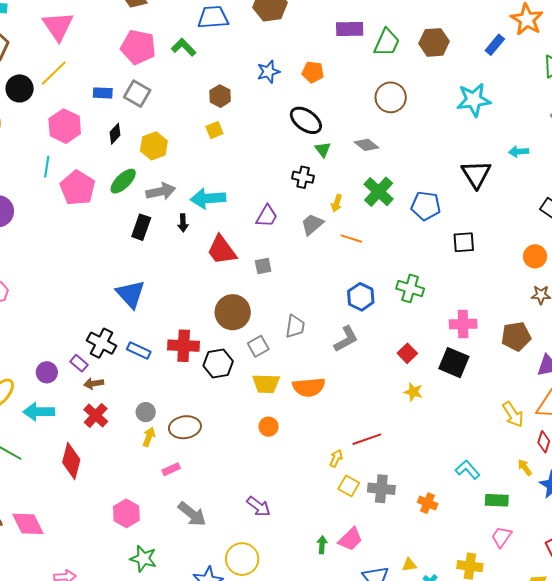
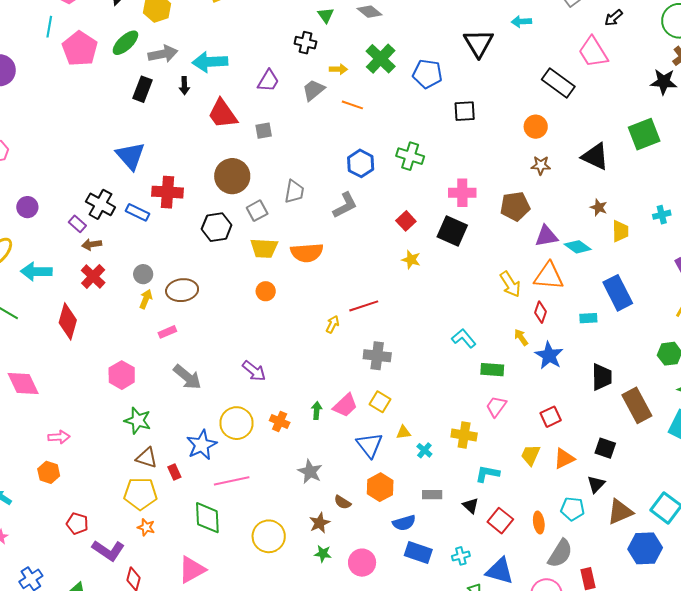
yellow arrow: (337, 203) -> (338, 69), turned -108
red cross: (184, 346) -> (168, 192), moved
purple circle: (47, 372) -> (27, 207), moved
yellow square: (349, 486) -> (380, 402), moved
orange cross: (428, 503) -> (280, 421), moved

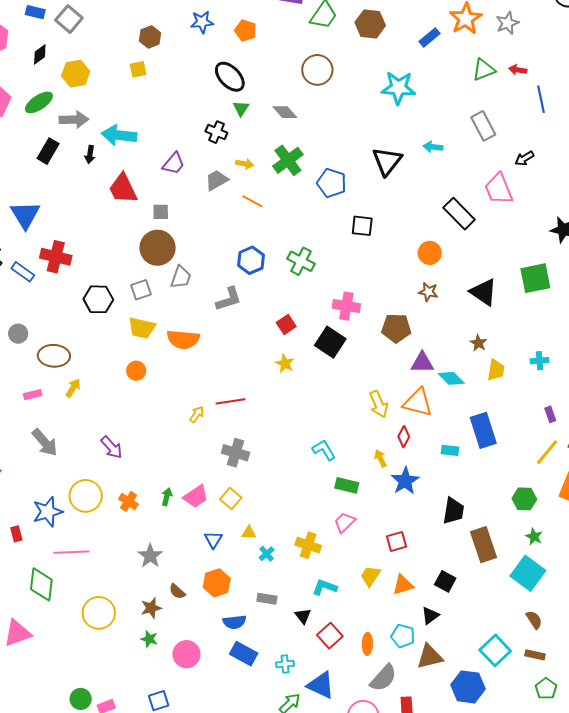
brown circle: (232, 176) -> (158, 248), moved
yellow arrow: (146, 299) -> (73, 388), moved
blue triangle: (370, 445) -> (213, 540), size x0.7
brown triangle: (620, 512) -> (430, 657), moved

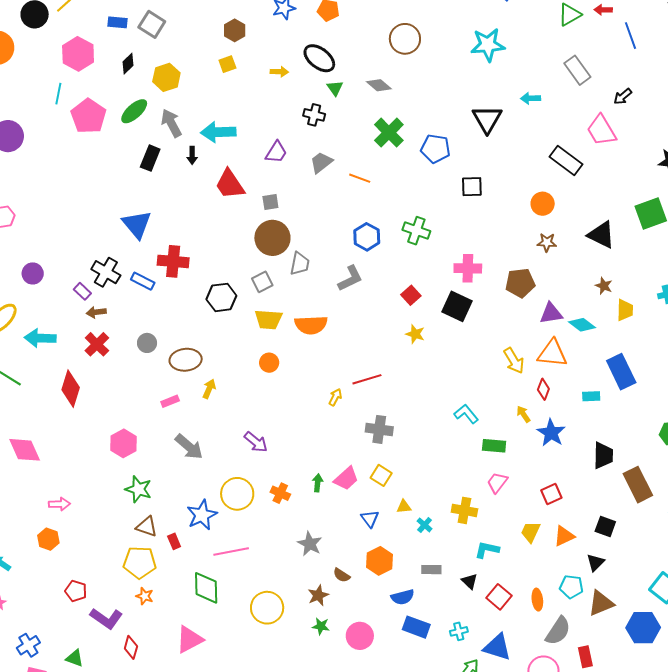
gray arrow: (74, 120) -> (171, 123), turned -108
yellow arrow: (245, 164) -> (279, 72), moved

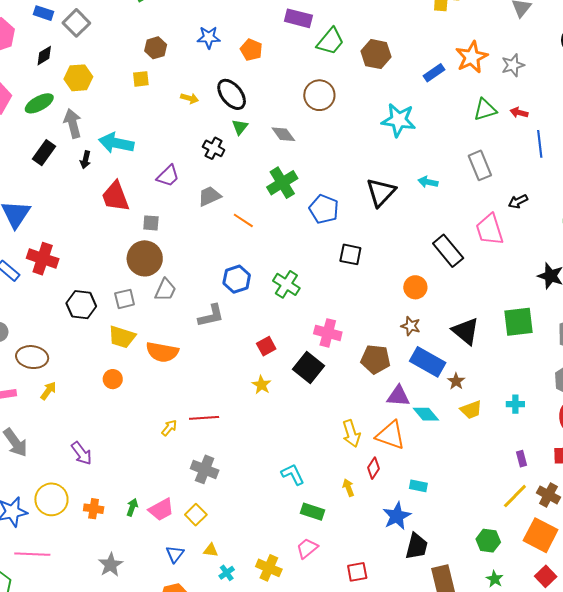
yellow trapezoid: (625, 310) -> (471, 410), turned 55
blue rectangle: (621, 372) -> (428, 362), moved, turned -48
blue star: (551, 433) -> (397, 516), moved
orange cross: (280, 493) -> (94, 509), turned -30

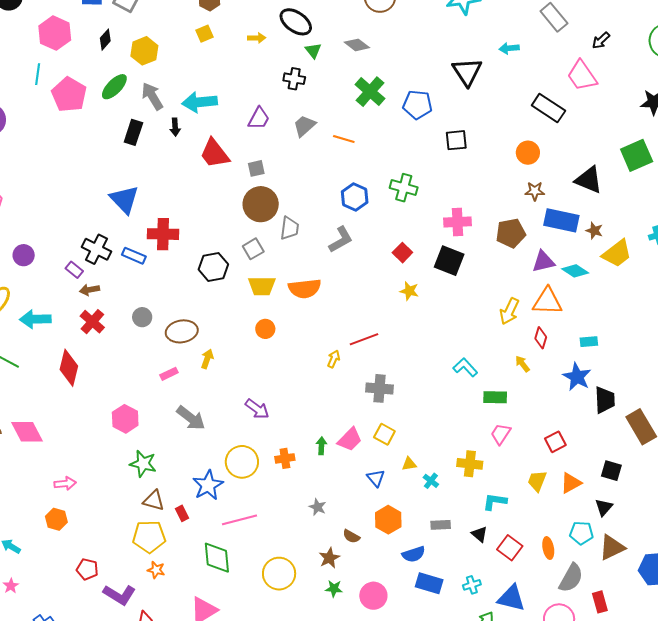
yellow trapezoid: (471, 410) -> (617, 253), size x1.4
yellow arrow: (351, 434) -> (509, 311), turned 60
gray star: (111, 565) -> (318, 507), size x0.7

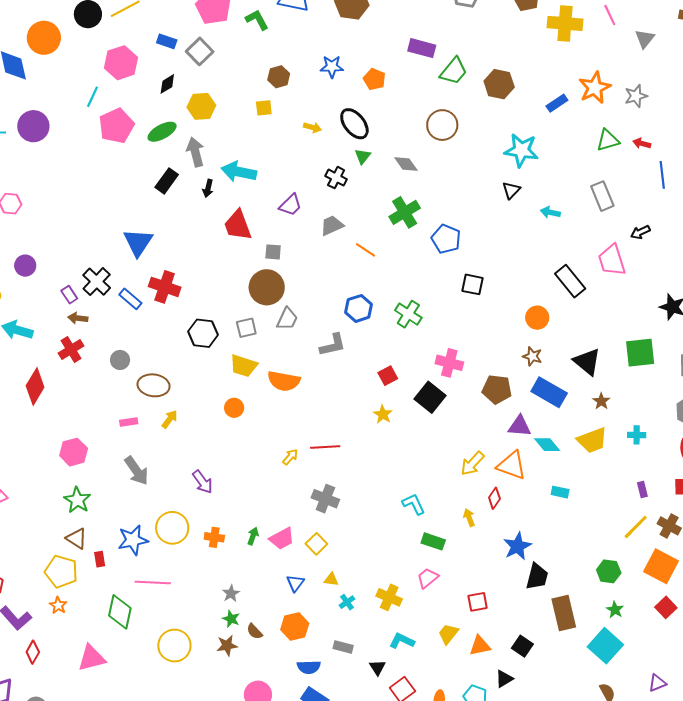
black triangle: (467, 72) -> (511, 190), moved, size x0.6
brown star: (594, 231) -> (601, 401), moved
cyan rectangle: (589, 342) -> (560, 492), moved
green star: (334, 589) -> (231, 619), moved

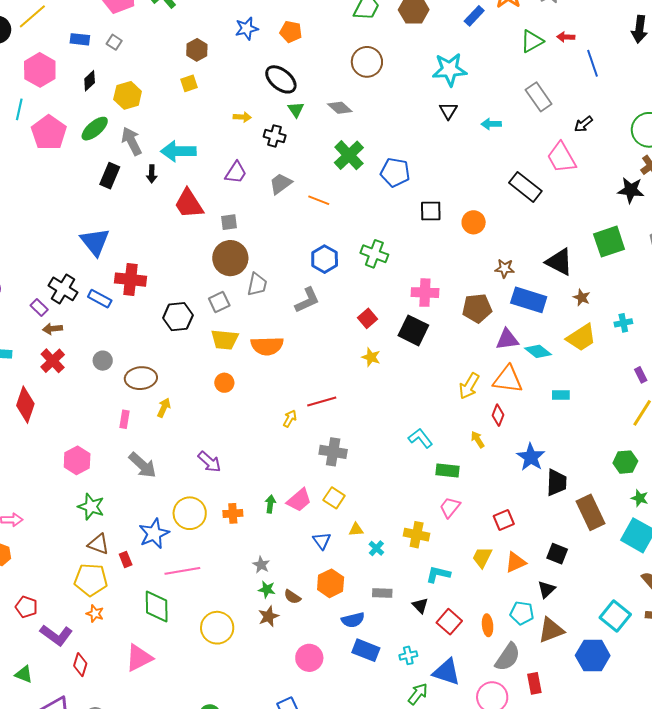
gray square: (200, 51) -> (114, 42), size x0.6
yellow arrow: (312, 127) -> (242, 117), moved
orange circle: (537, 318) -> (474, 222), moved
pink rectangle: (129, 422) -> (125, 419), turned -60

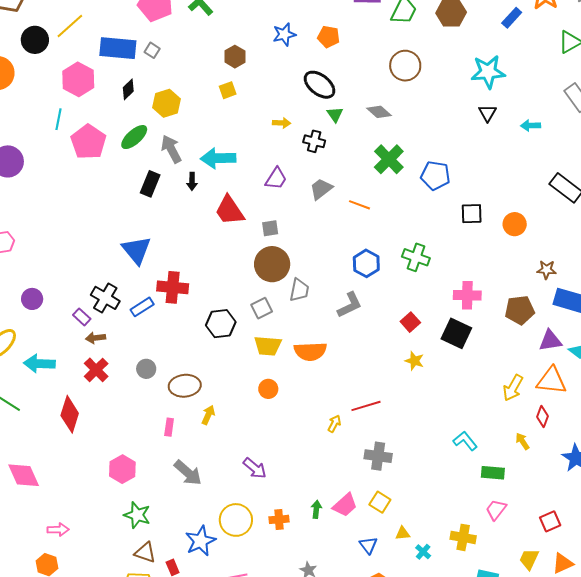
blue rectangle: (80, 39) -> (118, 48), size x1.8
blue rectangle: (100, 299) -> (142, 307), turned -60

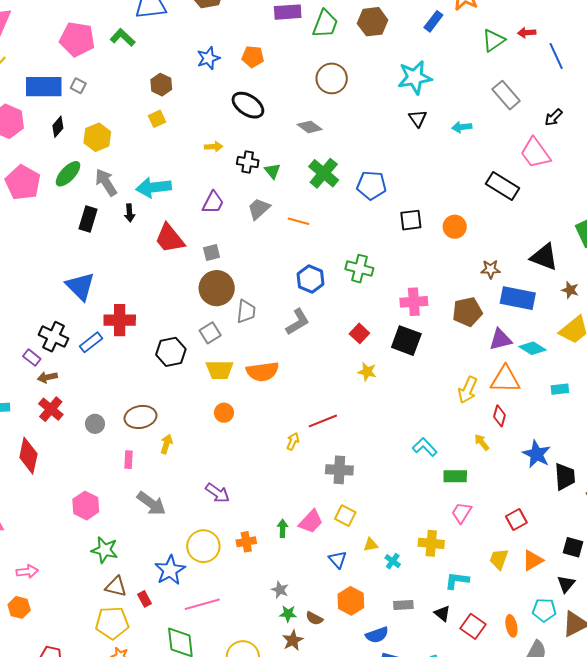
green triangle: (335, 115) -> (273, 171), moved
gray circle: (146, 369) -> (95, 424), moved

